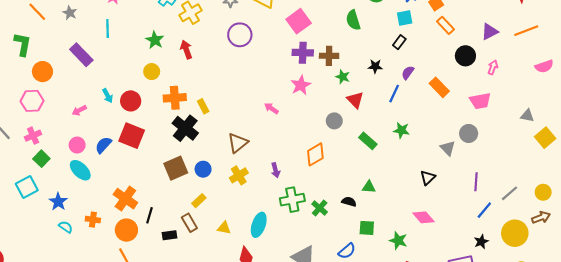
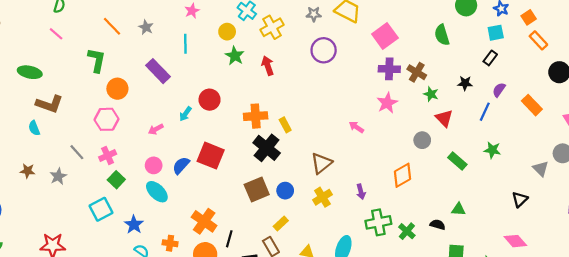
brown cross: (329, 56) -> (417, 72), turned 30
yellow circle: (152, 72) -> (227, 32), moved
cyan arrow: (108, 96) -> (185, 114), turned 64
red circle: (131, 101) -> (210, 100), moved

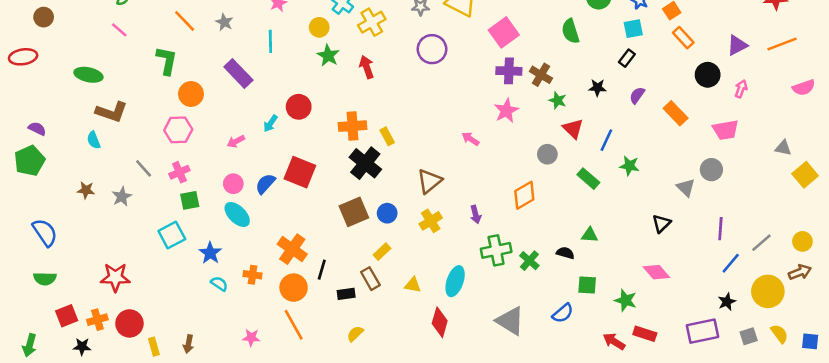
blue line: (485, 112) -> (606, 140), moved
green square: (116, 180) -> (190, 200), turned 35

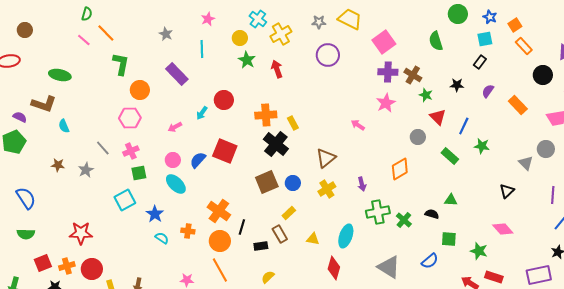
orange line: (185, 21) -> (106, 33), moved
brown L-shape: (112, 112) -> (44, 104), moved

